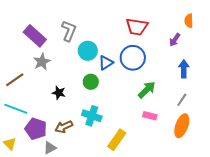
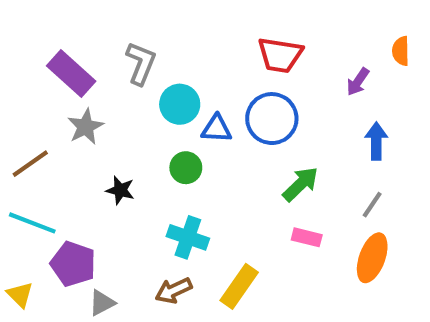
orange semicircle: (189, 21) -> (401, 51), moved
blue triangle: (106, 63) -> (217, 129), turned 35
brown arrow: (64, 127) -> (174, 291), moved

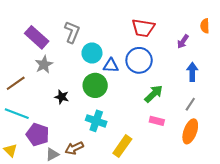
green circle: (186, 168) -> (95, 85), size x1.5
brown arrow: (174, 291) -> (74, 148), moved

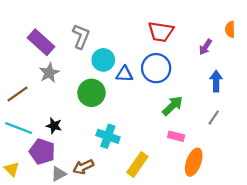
green circle: (95, 85) -> (92, 93), moved
black star: (62, 97) -> (54, 126), moved
orange ellipse: (190, 131) -> (194, 162), moved

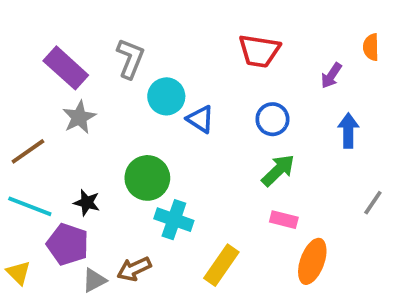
blue circle: (156, 68) -> (272, 119), moved, size x0.7
blue triangle: (124, 74) -> (200, 119), turned 30
green circle: (92, 93) -> (147, 178), moved
gray line: (214, 117) -> (373, 203), moved

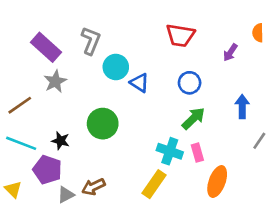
blue arrow: (348, 131) -> (242, 106), moved
cyan cross: (174, 220) -> (170, 151), moved
pink rectangle: (284, 220) -> (197, 153), turned 60

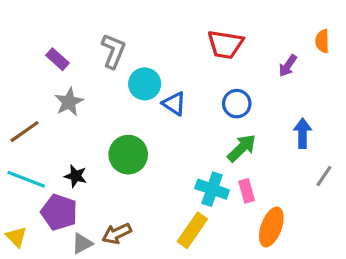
purple rectangle: (46, 47) -> (57, 59), size x0.6

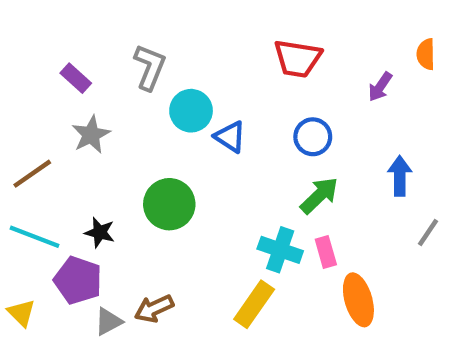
orange ellipse: (271, 227) -> (358, 300), turned -36

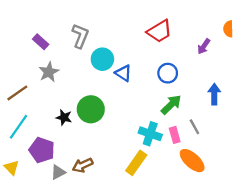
red trapezoid: (298, 59) -> (160, 31), turned -40
black star: (100, 232) -> (64, 117), moved
gray line: (428, 232) -> (194, 127), moved, turned -63
cyan line: (34, 237) -> (19, 127), turned -76
orange ellipse: (358, 300) -> (192, 161), turned -32

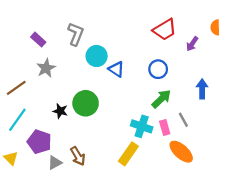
red trapezoid: (160, 31) -> (165, 30), moved
brown arrow: (83, 165) -> (78, 156), turned -96

